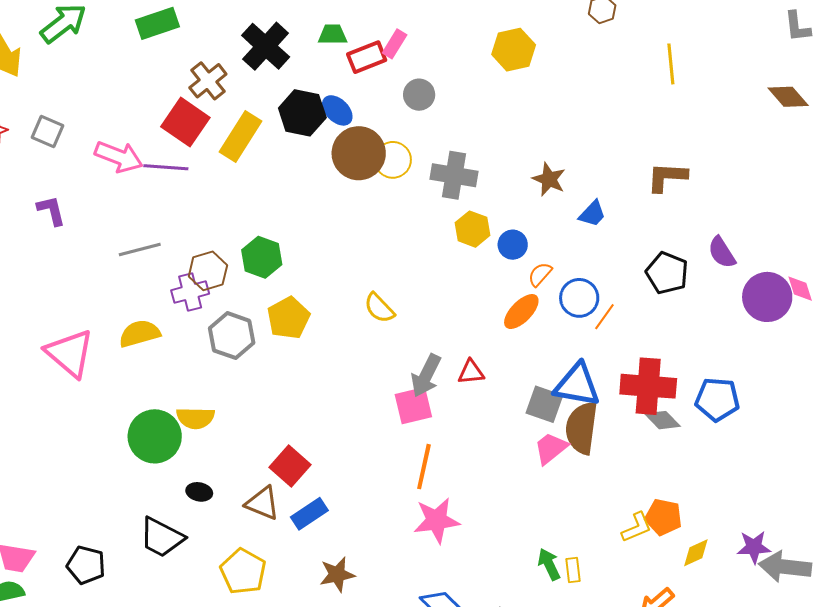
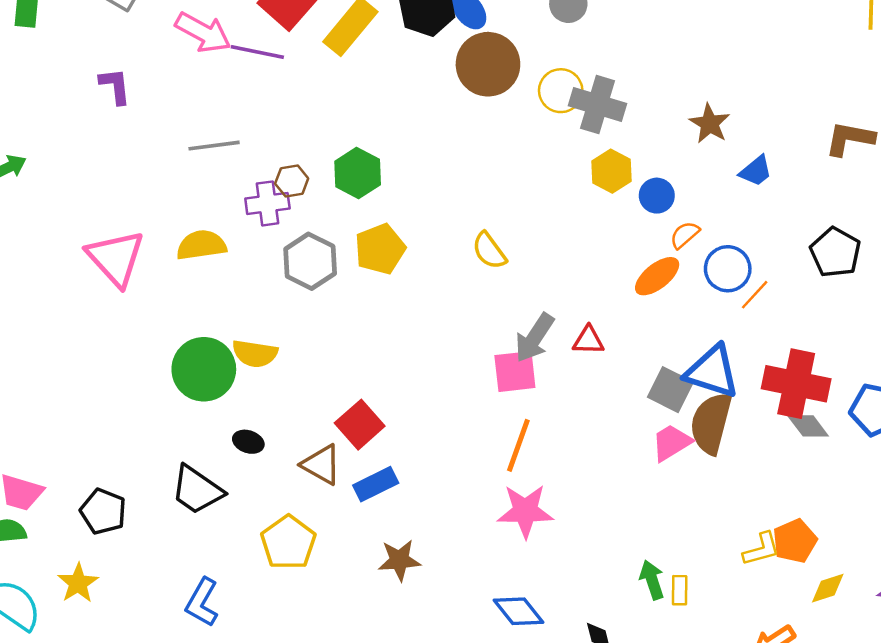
yellow circle: (393, 160) -> (561, 91), moved
brown hexagon: (208, 271) -> (292, 181), size x0.7
orange pentagon: (664, 517) -> (795, 541), turned 30

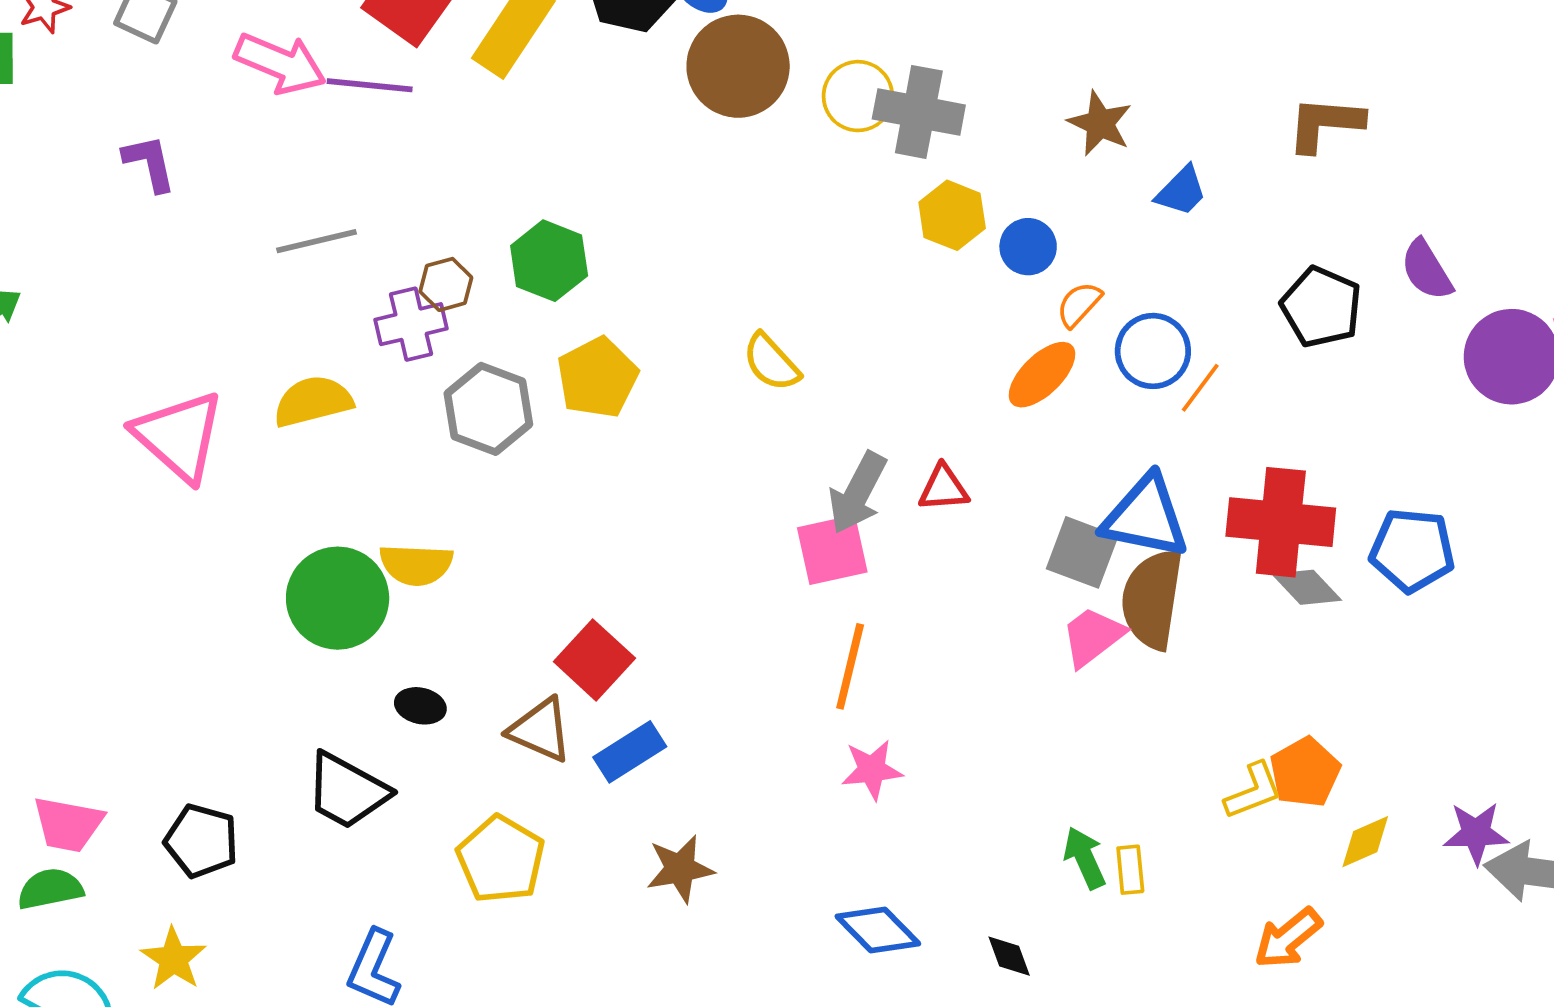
pink star: (525, 511) -> (872, 770), size x0.7

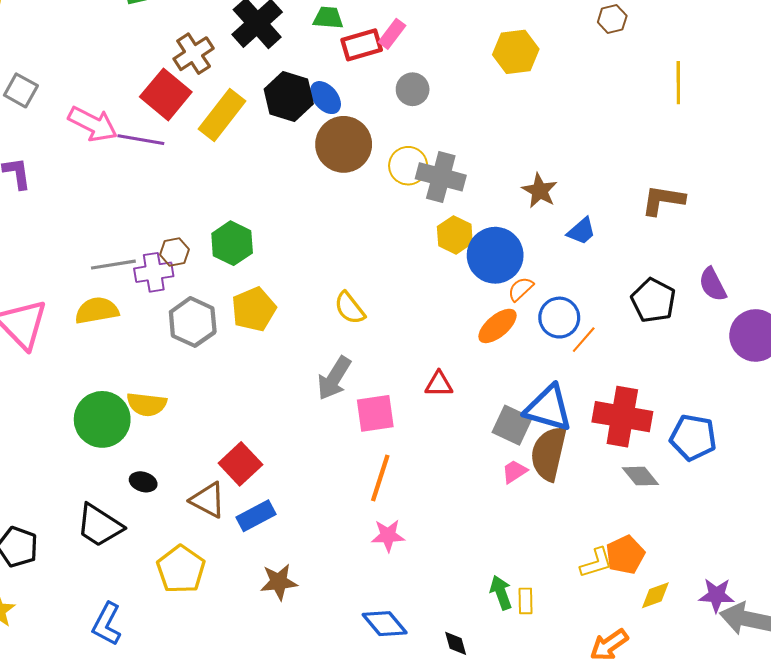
gray line: (316, 241) -> (113, 265), moved
blue circle: (1028, 247) -> (495, 255), size x1.8
gray arrow: (858, 493) -> (334, 378), moved
gray diamond: (1307, 587) -> (640, 476), moved
pink trapezoid: (1093, 637) -> (514, 472), size x0.7

